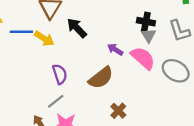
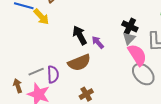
black arrow: (77, 28) -> (80, 35), moved
pink semicircle: (143, 58) -> (137, 55), moved
purple semicircle: (60, 74) -> (53, 74), moved

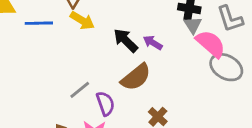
yellow arrow: (41, 17) -> (82, 21), moved
gray line: (36, 72) -> (80, 90), moved

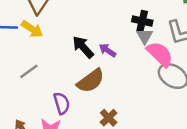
yellow arrow: (82, 21) -> (32, 29), moved
gray line: (80, 90) -> (29, 71), moved

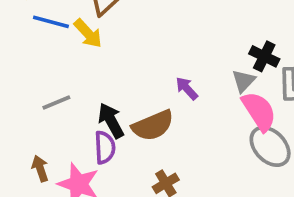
black cross: (142, 21) -> (264, 56), moved
black arrow: (83, 47) -> (111, 121), moved
gray line: (29, 71) -> (56, 103), moved

